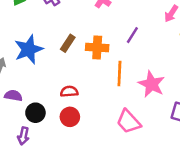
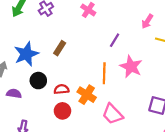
orange cross: (97, 47) -> (87, 95), moved, turned 30
pink star: (152, 84) -> (131, 67), moved
black circle: (35, 113) -> (38, 81), moved

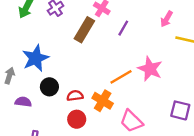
purple line: (115, 40) -> (123, 28), moved
brown rectangle: (60, 48) -> (84, 30), moved, size x1.5
orange line: (104, 73) -> (121, 77), turned 60

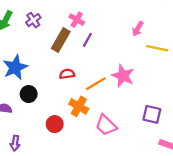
purple line: (123, 28) -> (87, 40), moved
red semicircle: (75, 96) -> (67, 74), moved

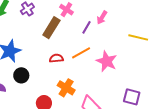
pink arrow: (138, 29) -> (102, 18), moved
purple line: (87, 40) -> (87, 27), moved
orange line: (96, 84) -> (81, 53), moved

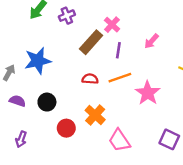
purple line: (87, 27) -> (118, 50), moved, turned -32
black circle: (21, 75) -> (47, 102), moved

